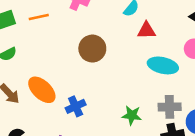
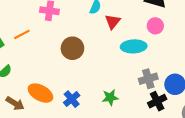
red triangle: (146, 31) -> (113, 22), turned -35
green star: (132, 115) -> (110, 97), moved

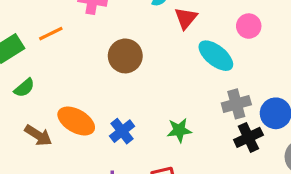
cyan ellipse: (134, 46) -> (216, 56), turned 40

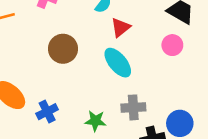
cyan ellipse: (216, 56) -> (118, 63), moved
gray cross: (236, 104) -> (133, 107), moved

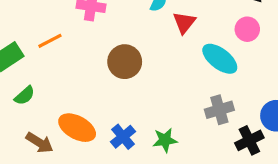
cyan ellipse: (118, 63) -> (220, 59), moved
green star: (95, 121) -> (165, 140), moved

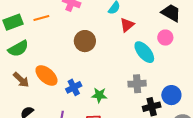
green semicircle: (25, 96) -> (18, 49), size x1.5

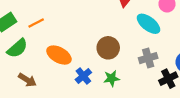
orange line: (41, 18) -> (36, 23), moved
brown circle: (85, 41) -> (108, 48), moved
orange ellipse: (46, 76) -> (59, 55), moved

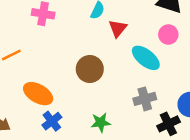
brown circle: (108, 48) -> (90, 69), moved
blue cross: (83, 76) -> (52, 121), moved

